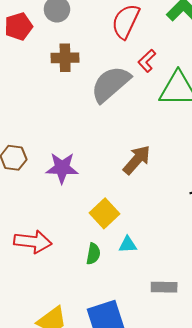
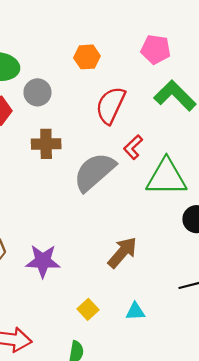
yellow square: (104, 213) -> (88, 309), size x0.7
cyan triangle: (128, 245) -> (135, 312), moved

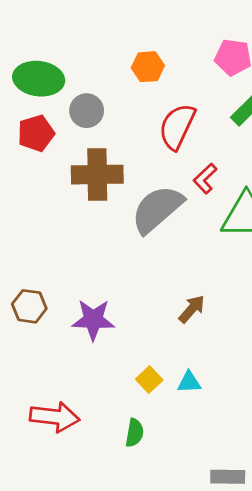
brown cross: (46, 144) -> (97, 175), size x1.4
brown arrow: (122, 252) -> (192, 309), size x0.7
cyan triangle: (135, 312) -> (189, 382), moved

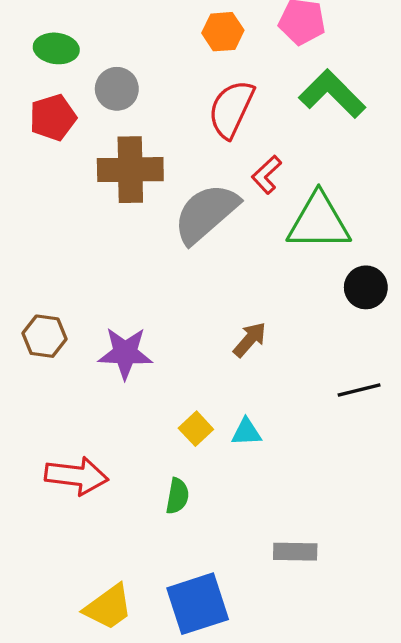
orange hexagon: (148, 67) -> (223, 32), moved
green ellipse: (39, 79) -> (56, 48), size x0.7

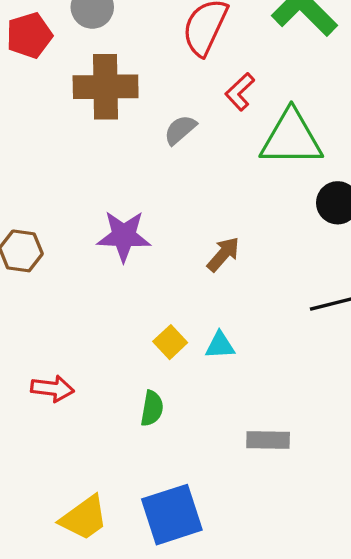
gray semicircle: (206, 213) -> (180, 130), size x0.5
purple star: (125, 353) -> (124, 236), moved
red arrow: (76, 476) -> (52, 389), size x0.7
gray rectangle: (295, 552) -> (268, 440), moved

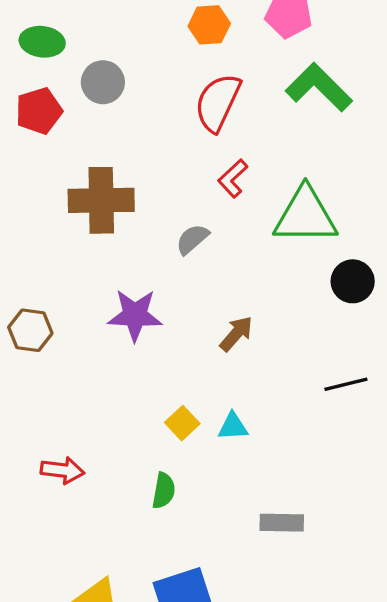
brown cross: (106, 87) -> (101, 200), moved
red L-shape: (240, 92) -> (233, 178), moved
gray semicircle: (180, 130) -> (192, 239), moved

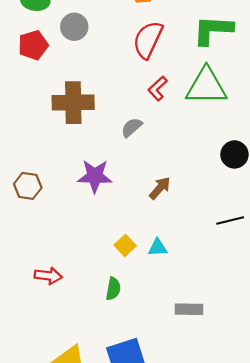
green L-shape: (319, 87) -> (213, 30), turned -42
green triangle: (305, 216) -> (206, 86), moved

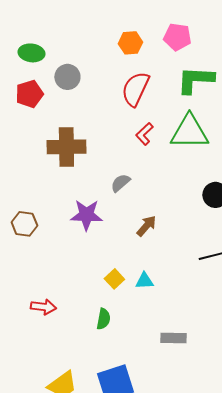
gray semicircle: (132, 127) -> (120, 183), moved

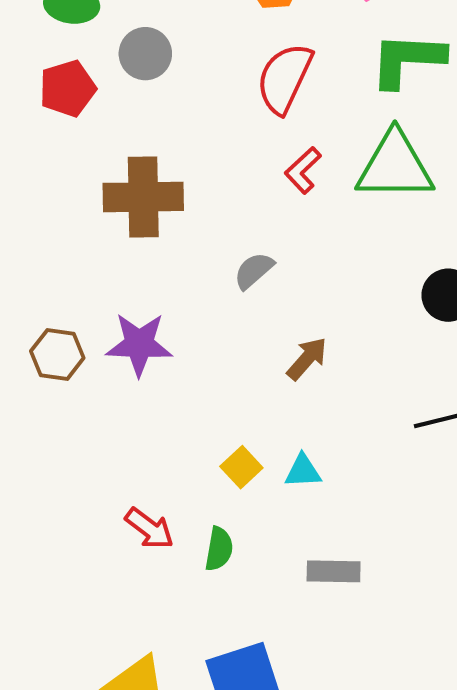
purple star: (86, 215) -> (139, 344), moved
red arrow: (43, 307) -> (149, 528), moved, turned 30
gray rectangle: (173, 338) -> (334, 571), moved

